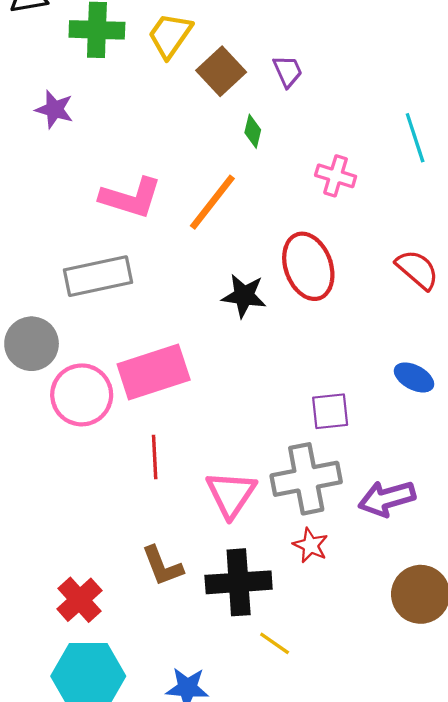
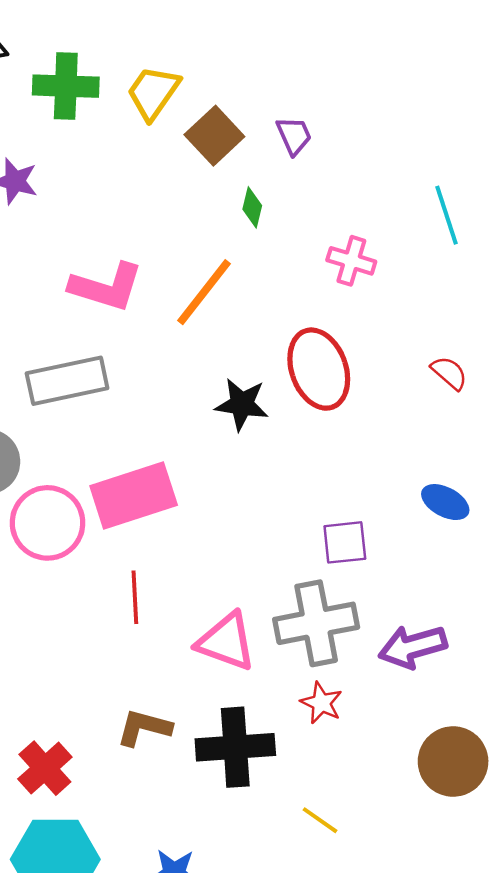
red semicircle: (417, 270) -> (449, 373), size x0.7
pink triangle: (231, 494) -> (226, 642), turned -44
brown L-shape: (162, 566) -> (144, 728), turned 126
yellow line: (275, 643) -> (320, 820), moved

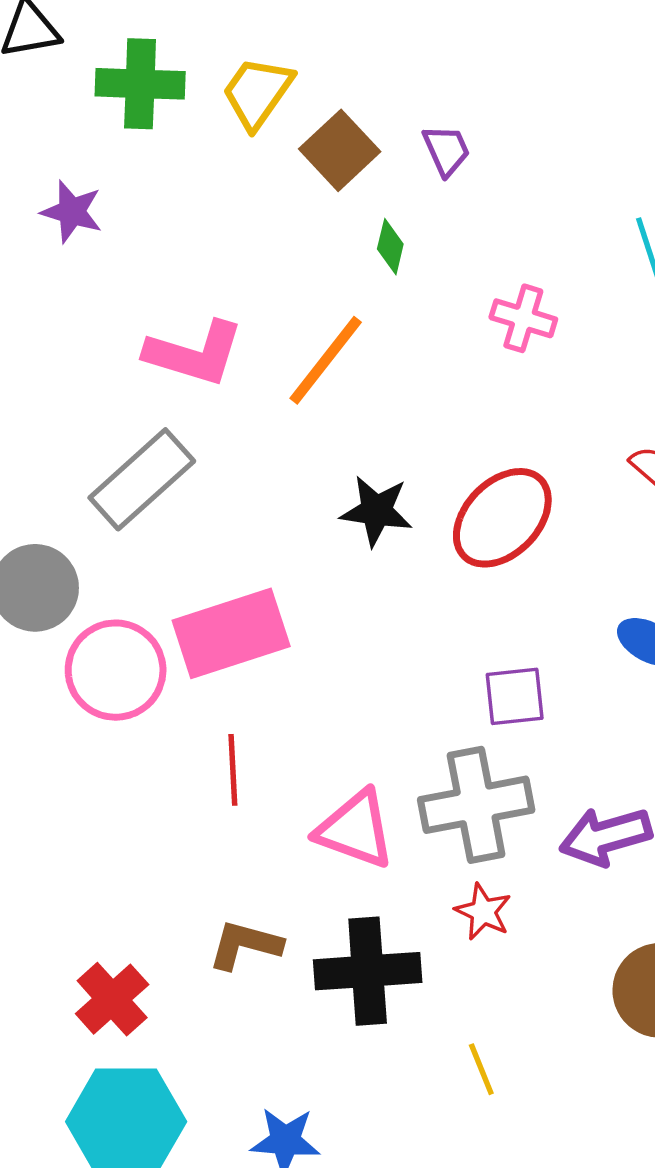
red ellipse: (319, 369) -> (502, 518), moved, turned 64
gray rectangle: (67, 381) -> (142, 479), turned -30
yellow line: (320, 820) -> (481, 1069), turned 33

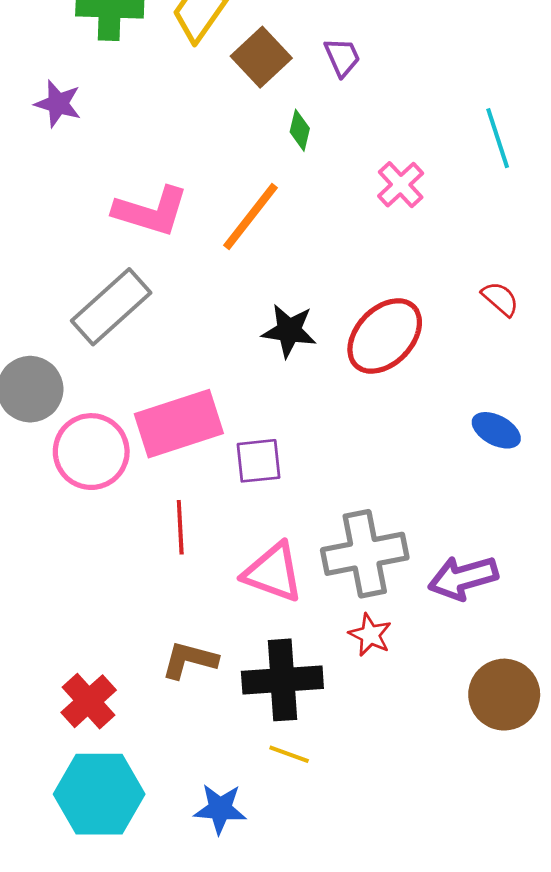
pink cross: (523, 318) -> (401, 185), turned 30
purple square: (515, 696) -> (259, 461), moved
yellow line: (481, 1069) -> (289, 754), moved, turned -48

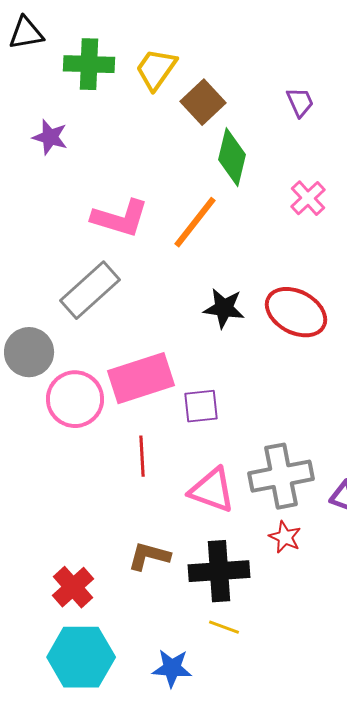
purple trapezoid: (342, 57) -> (300, 102), moved
green diamond: (300, 130) -> (232, 157), size x1.8
red ellipse: (385, 336) -> (296, 312), turned 74

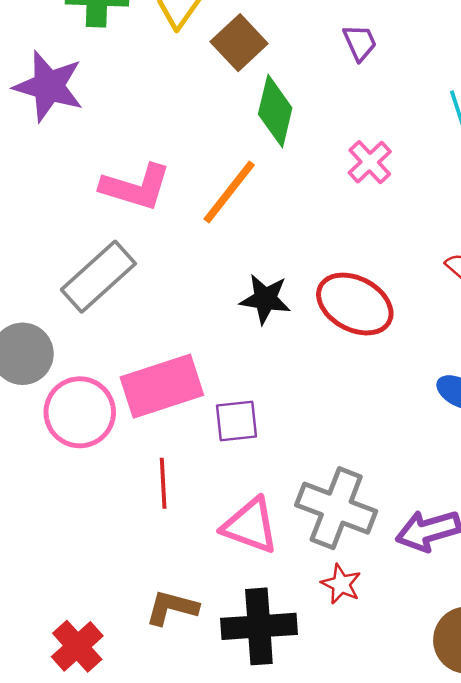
purple star: (50, 137) -> (49, 86), size x1.6
gray cross: (281, 476) -> (336, 508), turned 32

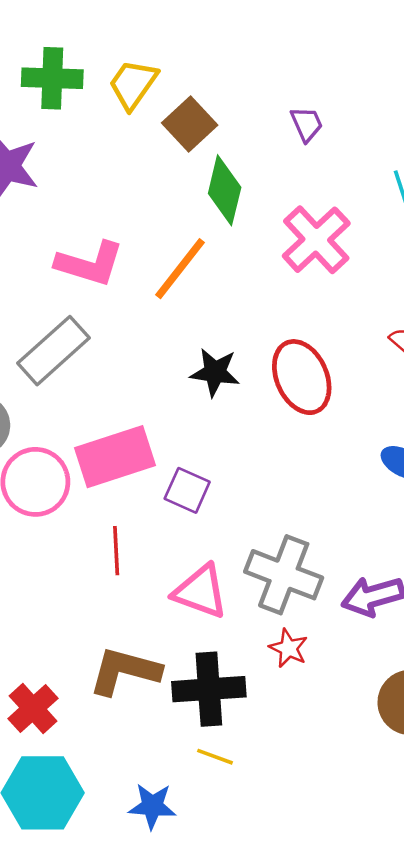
pink cross: (370, 162) -> (316, 240), size x1.6
red ellipse: (355, 304) -> (302, 377), turned 38
purple square: (237, 421) -> (187, 490), turned 30
brown L-shape: (172, 608) -> (125, 671), size x1.4

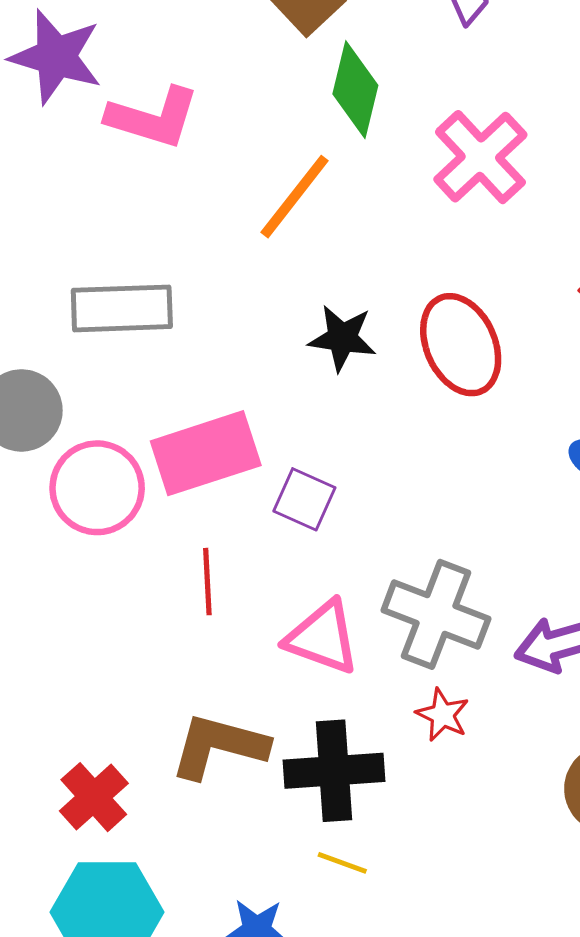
pink L-shape: (90, 264) -> (153, 118), moved
gray rectangle: (53, 351) -> (122, 308), turned 40

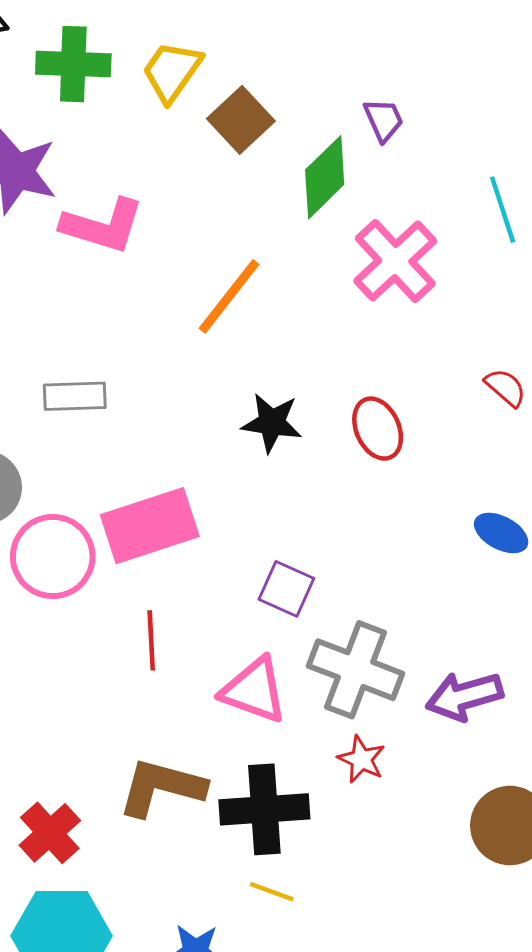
green diamond: (355, 90) -> (325, 177), moved, turned 32
gray rectangle: (122, 308) -> (75, 396), size x0.7
red ellipse: (461, 345) -> (378, 429), size x0.7
purple square: (304, 499) -> (286, 589), moved

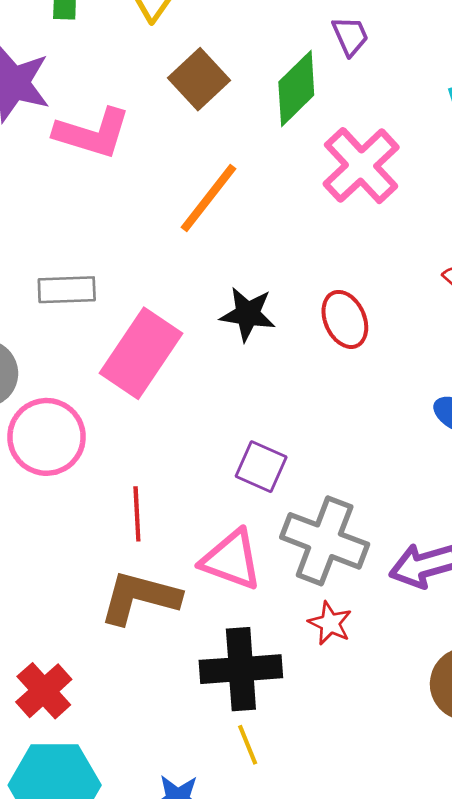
brown square: (241, 120) -> (199, 79), moved
pink rectangle: (150, 526) -> (141, 353), moved, turned -38
brown L-shape: (161, 787) -> (140, 598), moved
yellow line: (272, 892) -> (248, 745), turned 48

